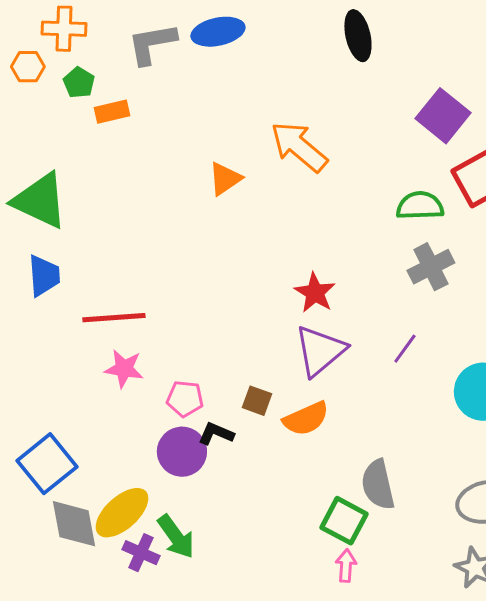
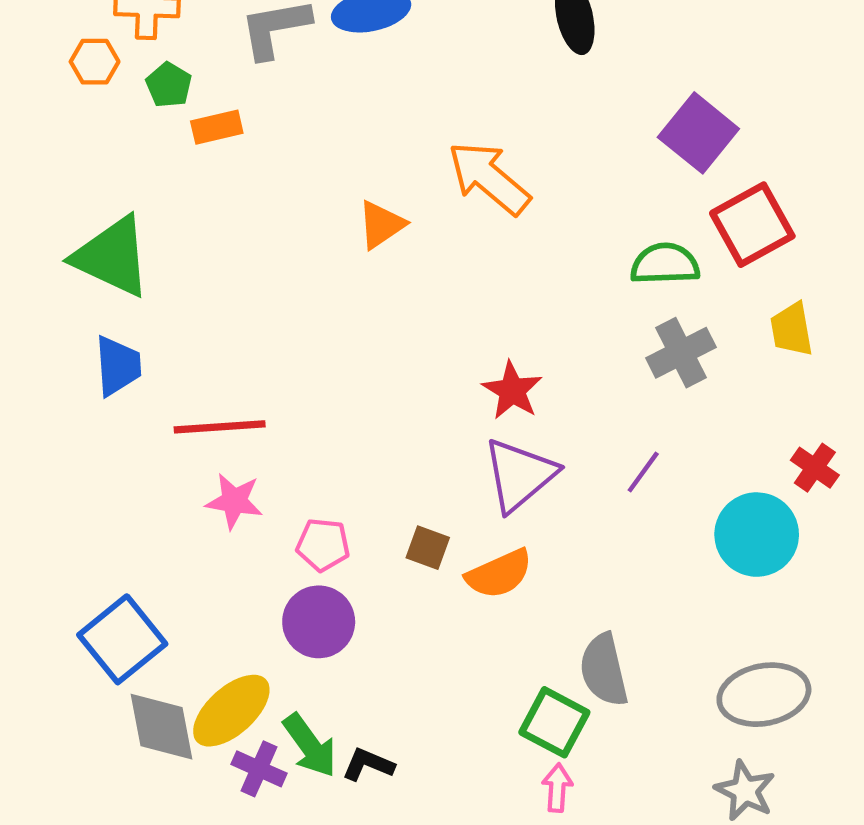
black L-shape: (216, 434) -> (368, 764), moved

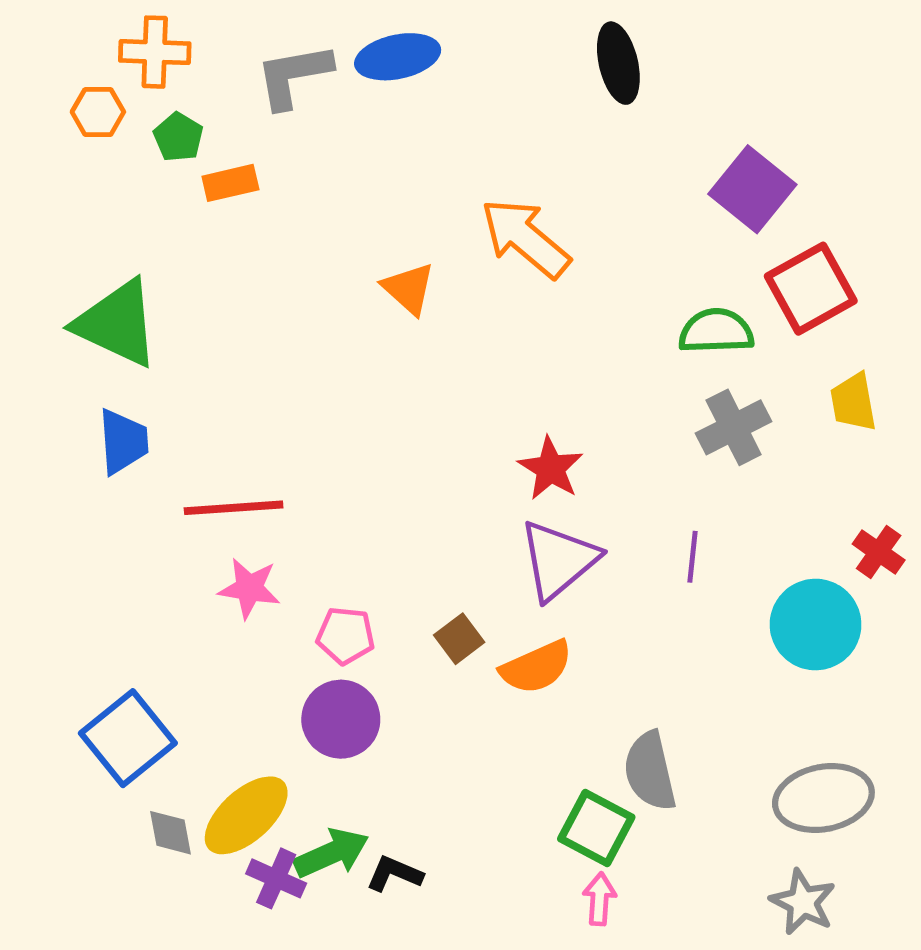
orange triangle: (381, 225) -> (409, 289), turned -44
purple line: (643, 472) -> (693, 557), turned -30
brown square: (428, 548) -> (459, 639), turned 33
gray diamond: (162, 727) -> (170, 833), size x0.6
green arrow: (310, 746) -> (331, 853), turned -78

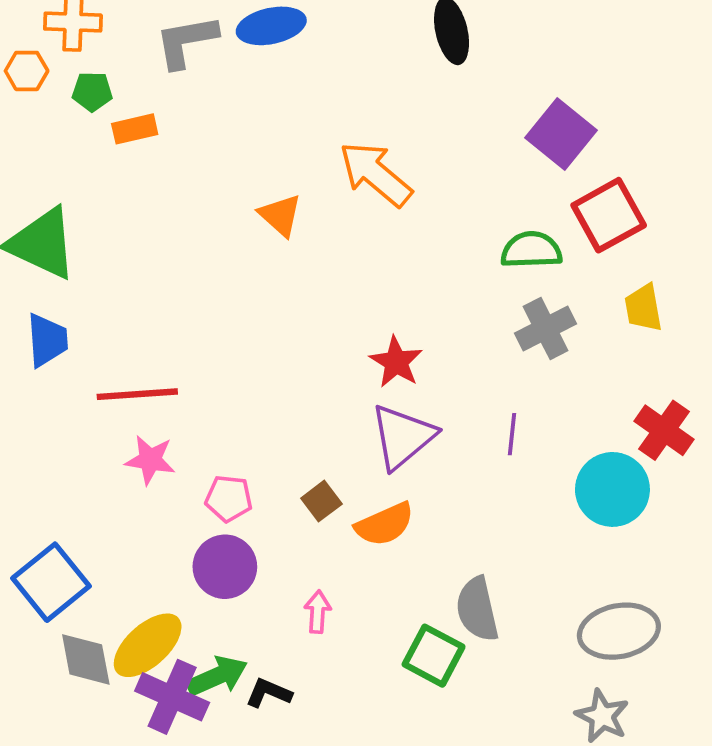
green pentagon: (178, 137) -> (92, 92), turned -30
red cross: (879, 552) -> (664, 430), size x1.4
gray diamond: (170, 833) -> (86, 659), size x1.4
purple cross: (276, 878) -> (172, 697), size x1.5
pink arrow: (599, 899) -> (318, 612), moved

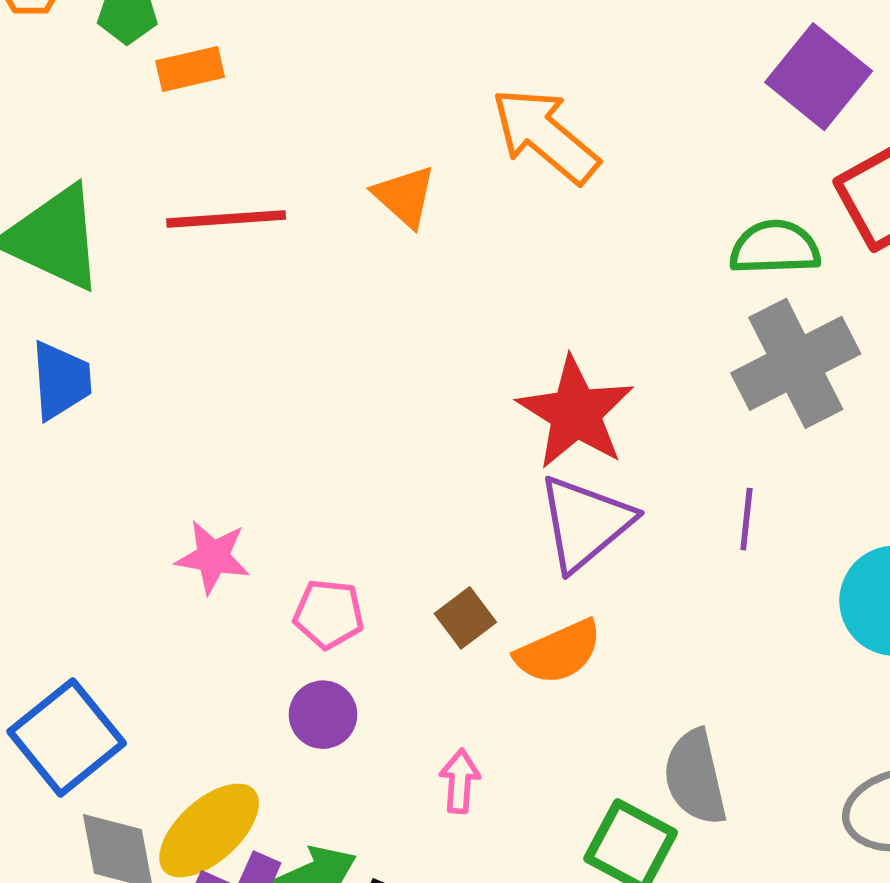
gray cross: (546, 329) -> (796, 363), size x1.4
red star: (396, 362) -> (576, 413), size x1.5
red line: (137, 394) -> (226, 219), moved
purple circle: (225, 567) -> (323, 715), size x0.7

